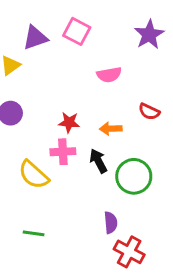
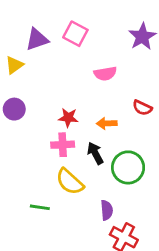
yellow semicircle: (34, 175) -> (70, 182), moved
green line: (34, 233) -> (40, 207), moved

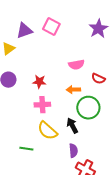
pink semicircle: (105, 74) -> (76, 65), moved
red star: (68, 118) -> (39, 82), moved
black arrow: (95, 153) -> (72, 126), moved
green circle: (128, 167) -> (88, 108), moved

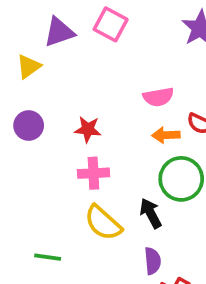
orange arrow: (73, 90) -> (166, 135), moved
green line: (26, 149) -> (48, 257), moved

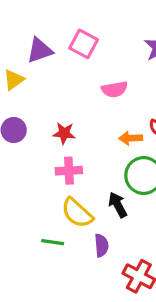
pink semicircle: (158, 97) -> (114, 89), moved
green line: (48, 257) -> (53, 242), moved
purple semicircle: (153, 261) -> (101, 245), moved

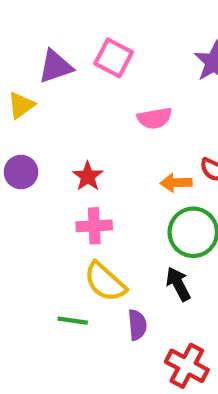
red star: (64, 133) -> (88, 176), turned 30
black arrow: (118, 205) -> (178, 284), moved

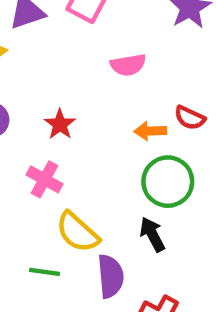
pink cross: (94, 226) -> (45, 179), moved, turned 32
purple semicircle: (137, 325) -> (111, 276), size x1.4

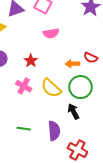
pink semicircle: (128, 65) -> (51, 33), moved
yellow semicircle: (78, 232) -> (51, 88), moved

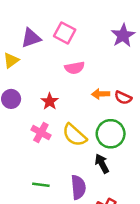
orange arrow: (72, 64) -> (101, 94), moved

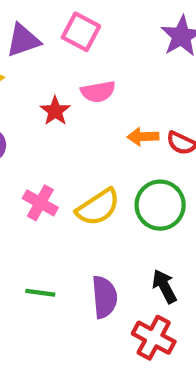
red star: (50, 101) -> (55, 111), moved
yellow semicircle: (75, 135) -> (98, 207), turned -75
black arrow: (102, 164) -> (164, 286), moved

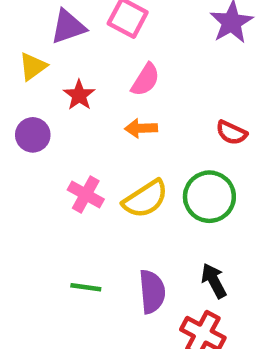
pink semicircle: (98, 92) -> (145, 80), turned -48
red star: (55, 111) -> (79, 95), moved
orange arrow: (143, 137) -> (141, 128), moved

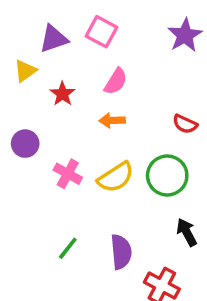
purple circle: (33, 135) -> (25, 144), moved
black arrow: (214, 281) -> (187, 232), moved
green line: (86, 287) -> (68, 248), turned -60

